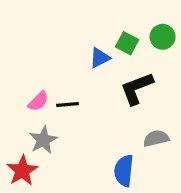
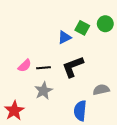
black L-shape: (137, 88) -> (73, 67), moved
gray star: (43, 140) -> (44, 91), moved

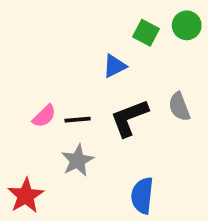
green circle: (105, 24) -> (187, 25), moved
green square: (82, 28) -> (146, 33), moved
gray semicircle: (101, 90) -> (179, 107), moved, turned -98

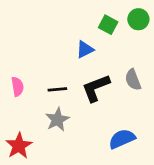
pink semicircle: (44, 116) -> (17, 87), moved, turned -54
blue semicircle: (142, 196) -> (122, 139), moved, turned 60

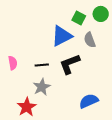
blue triangle: (85, 49) -> (62, 36), size x1.6
gray semicircle: (133, 80) -> (90, 40), moved
red star: (19, 146) -> (27, 107), moved

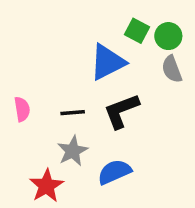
green circle: (101, 14) -> (168, 36), moved
gray semicircle: (90, 40) -> (172, 69), moved
blue semicircle: (89, 101) -> (114, 172), moved

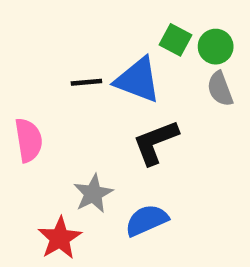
blue triangle: (107, 62) -> (138, 80), turned 48
pink semicircle: (22, 109) -> (29, 140), size x1.4
black line: (73, 113) -> (86, 82), moved

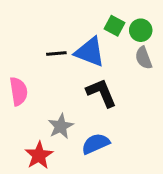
black L-shape: (155, 142) -> (101, 93), turned 88

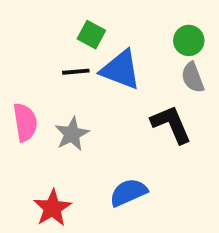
green square: (115, 26) -> (91, 35), moved
black L-shape: (101, 93) -> (171, 124), moved
gray star: (61, 126) -> (72, 134), moved

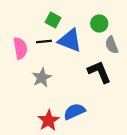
green circle: (189, 40) -> (99, 23), moved
pink semicircle: (25, 122) -> (20, 48), moved
red star: (52, 208) -> (48, 120), moved

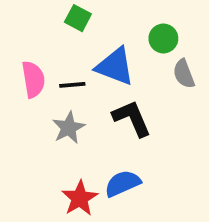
green square: (53, 20) -> (78, 18), moved
black line: (44, 42) -> (72, 85), moved
black L-shape: (99, 72) -> (132, 118), moved

